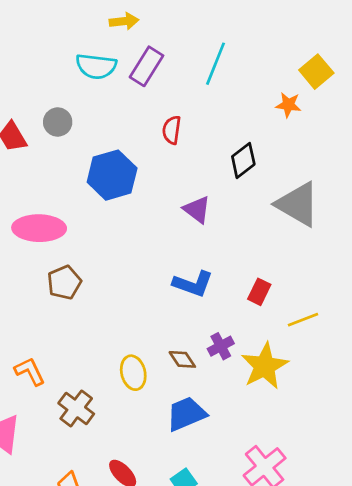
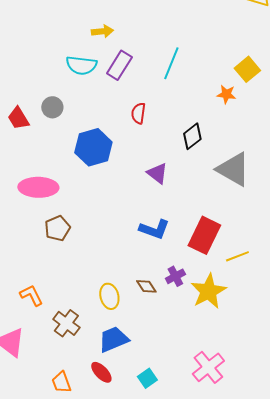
red rectangle: (259, 292) -> (204, 235), size x1.8
blue trapezoid: (186, 414) -> (113, 339), moved

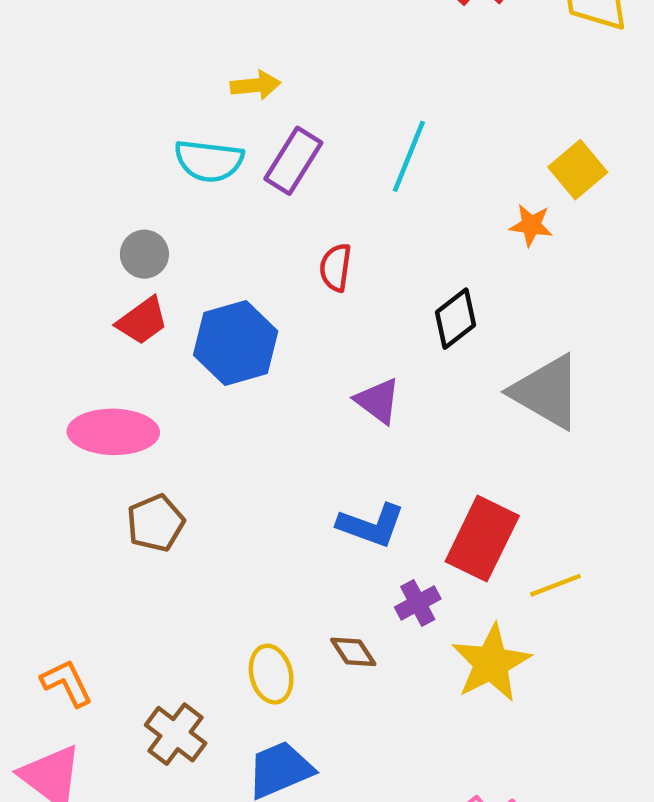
red trapezoid: (18, 118) -> (142, 321), moved, turned -95
purple cross: (175, 276) -> (418, 603), moved
orange L-shape: (31, 295) -> (67, 683), moved

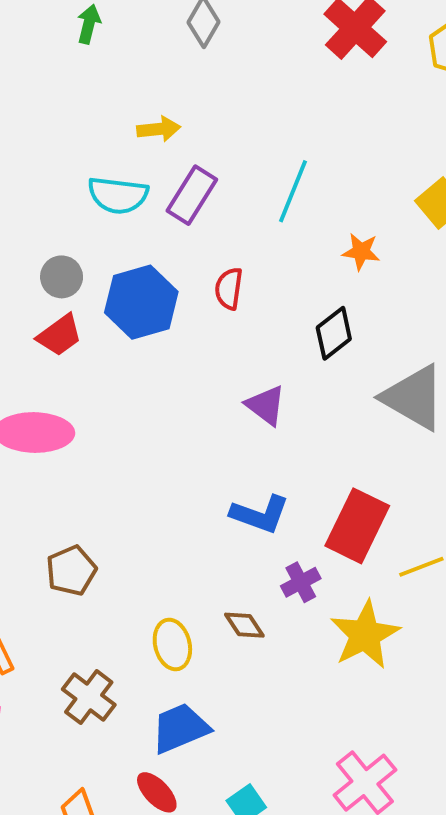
orange star: (531, 225) -> (361, 252), moved
blue hexagon: (236, 343) -> (141, 302), moved
brown pentagon: (156, 523) -> (71, 571), moved

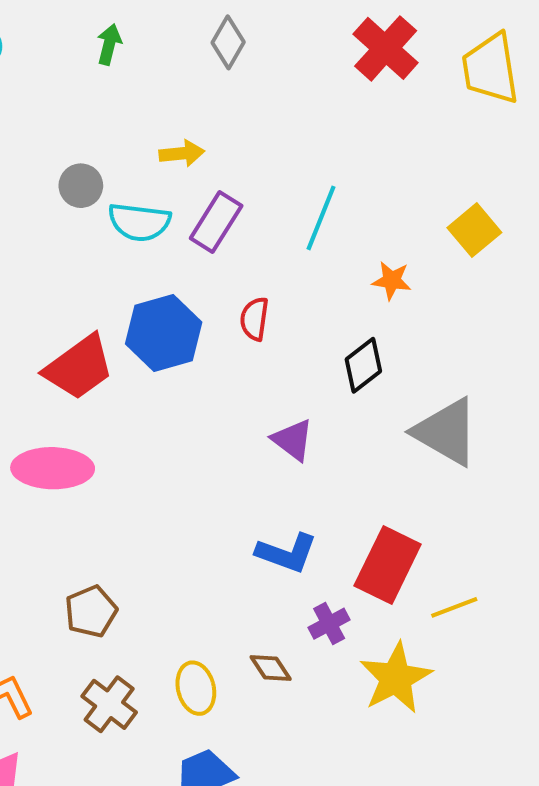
gray circle: (62, 277) -> (81, 186), moved
red trapezoid: (60, 335) -> (79, 367), size x1.5
brown cross: (89, 697) -> (109, 704), moved

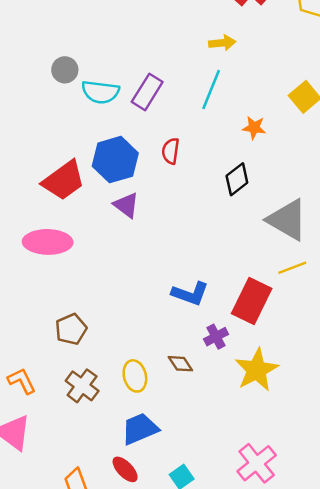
yellow arrow: (182, 153) -> (222, 43), moved
purple triangle: (293, 440) -> (126, 205), moved
yellow line: (454, 607) -> (292, 268), moved

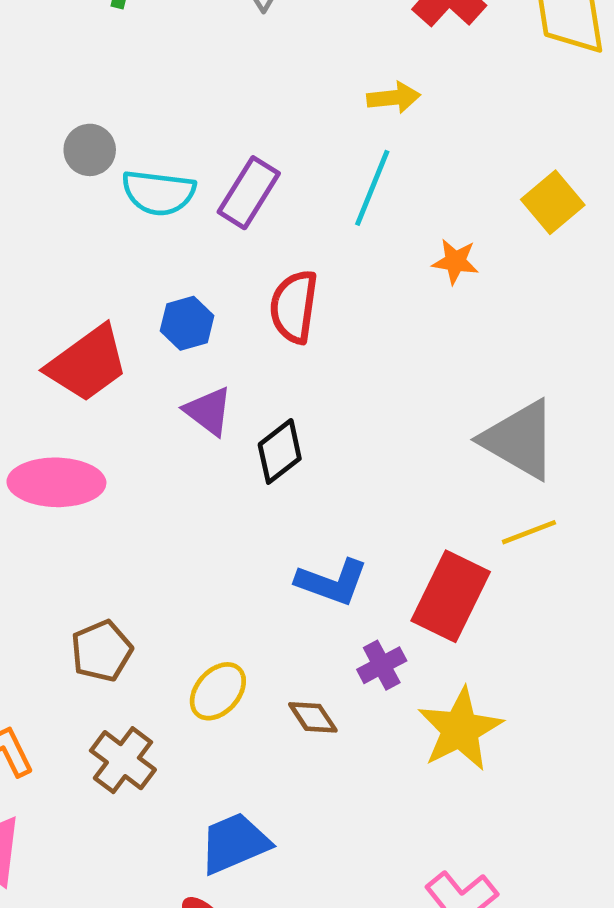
red semicircle: (171, 151) -> (294, 307), size x1.4
blue hexagon: (115, 160) -> (187, 323), size x0.6
black diamond: (237, 179) -> (280, 451), moved
yellow ellipse: (135, 376) -> (218, 691), moved, turned 56

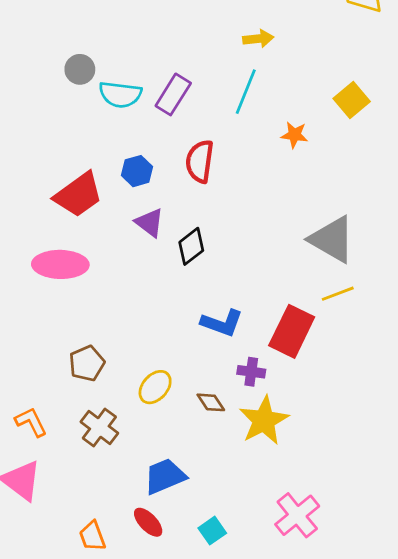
purple cross: (382, 665) -> (251, 372), turned 36
yellow star: (460, 729) -> (264, 421), moved

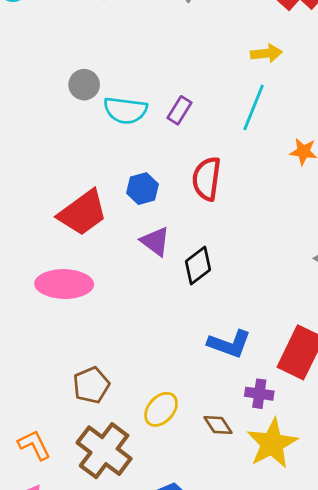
purple rectangle: (173, 94) -> (180, 110), size x0.7
brown cross: (99, 427) -> (104, 451), size x1.4

